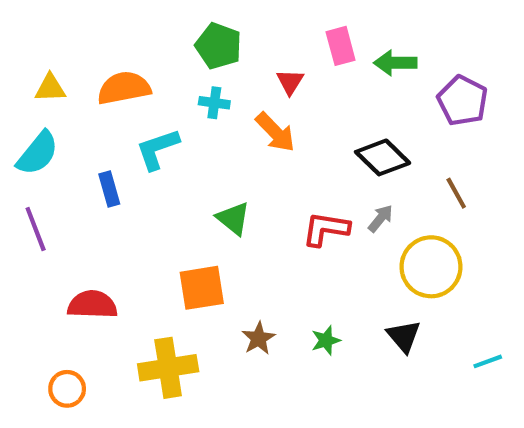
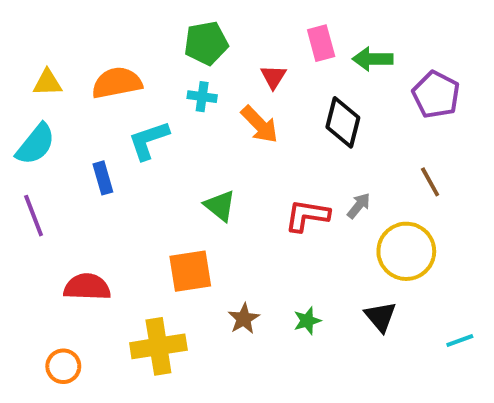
green pentagon: (219, 46) -> (206, 43), turned -30
black diamond: (383, 157) -> (343, 122), moved, turned 60

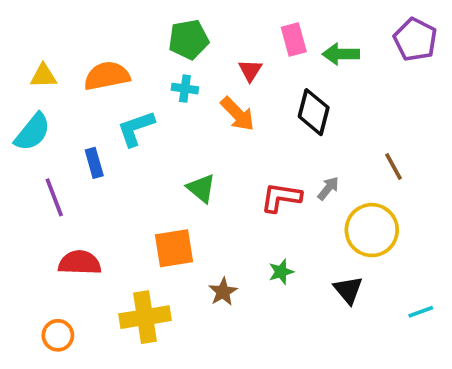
purple pentagon: (436, 95) -> (415, 40), moved
purple line: (34, 216) -> (54, 197), moved
green star: (307, 321) -> (281, 272), moved

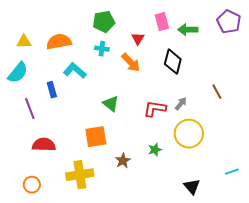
cyan L-shape: (136, 128) -> (75, 71), turned 60
yellow circle: (372, 230) -> (189, 134), moved
black triangle: (348, 290) -> (192, 187), moved

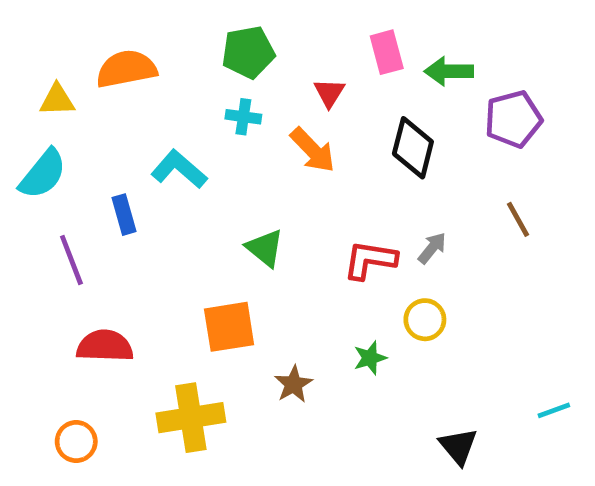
purple pentagon: (229, 22) -> (513, 119), moved, turned 30
orange semicircle: (59, 42) -> (126, 69), moved
yellow circle: (189, 134) -> (425, 320), moved, size x0.6

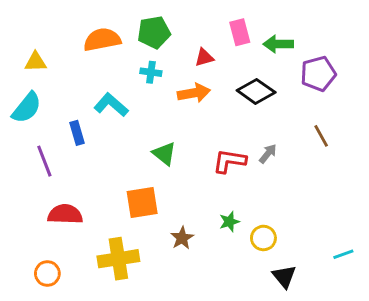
orange semicircle: (126, 69) -> (102, 40), moved
red triangle: (329, 93) -> (204, 57), turned 42
black diamond: (413, 148) -> (256, 91), turned -69
orange arrow: (313, 150) -> (194, 93), turned -56
yellow circle: (425, 320) -> (263, 238), moved

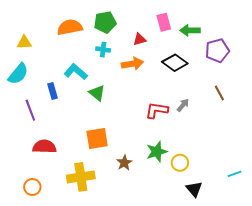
green triangle: (164, 154) -> (97, 93), moved
green star: (229, 222) -> (157, 152), size x1.5

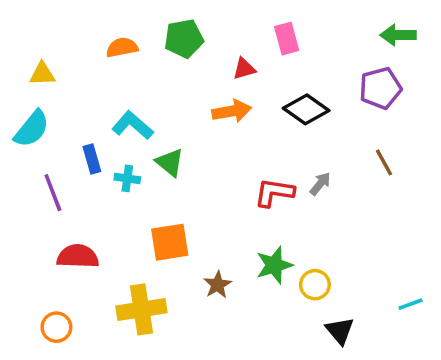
orange semicircle: (70, 27) -> (122, 47), size x0.7
green arrow: (190, 30) -> (398, 35), moved
cyan cross: (103, 50) -> (127, 178), moved

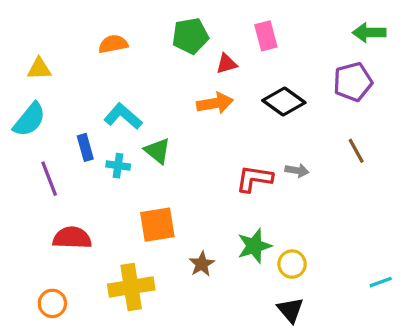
green pentagon: (184, 39) -> (190, 36), moved
gray arrow: (320, 184) -> (297, 170), turned 60
black triangle: (340, 331) -> (290, 310), moved

